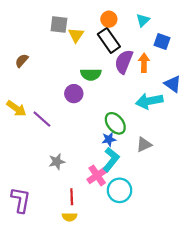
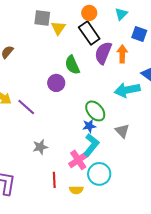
green semicircle: (91, 74) -> (72, 65), turned 66
gray triangle: (144, 145) -> (122, 131), turned -49
yellow semicircle: (70, 217) -> (76, 190), moved

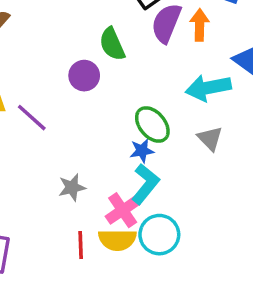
gray triangle: (122, 131) -> (210, 138), moved
gray star: (40, 147) -> (72, 187), moved
yellow semicircle: (76, 190) -> (117, 240), moved, size x1.5

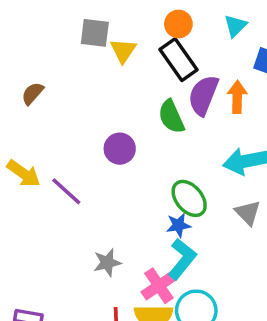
green semicircle: (112, 44) -> (171, 117), moved

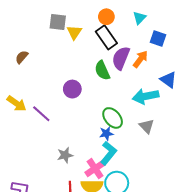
orange arrow: (237, 97) -> (140, 59), turned 36

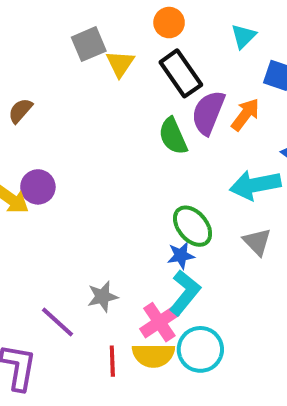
orange circle: (106, 17) -> (169, 23), moved
gray square: (58, 22) -> (89, 44), turned -30
purple circle: (72, 89) -> (38, 187), moved
purple line: (41, 114) -> (57, 322), moved

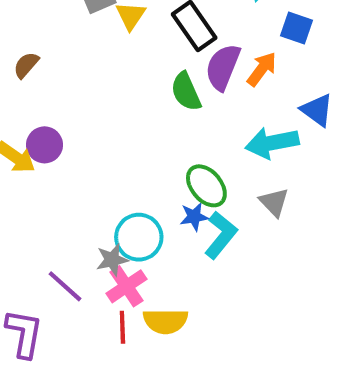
cyan L-shape: (185, 293) -> (221, 235), moved
pink cross: (159, 322) -> (126, 286), moved
cyan circle: (200, 349) -> (139, 237), moved

